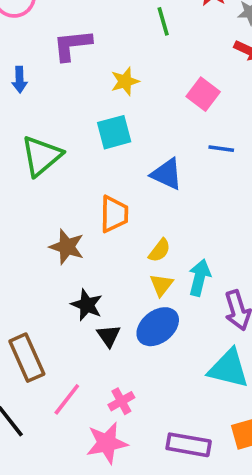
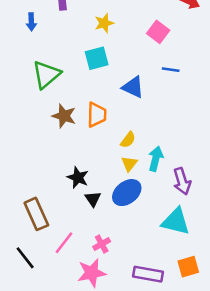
brown star: (67, 247) -> (64, 116), moved

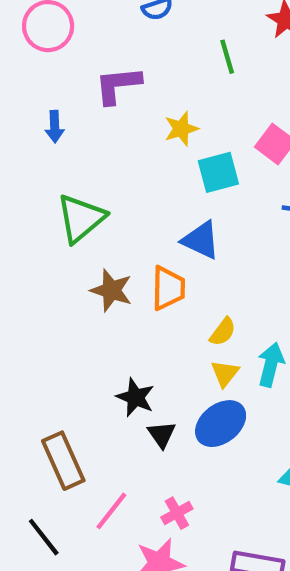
cyan square: (97, 58) -> (218, 172), moved
blue triangle: (133, 87) -> (201, 240), moved

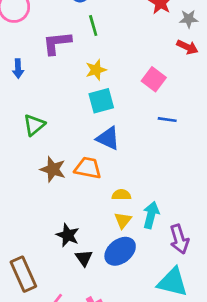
green line: (227, 57) -> (93, 26), moved
cyan square: (218, 172) -> (101, 101), moved
green triangle: (81, 218) -> (34, 125), size x0.7
orange trapezoid: (168, 288) -> (88, 168), turned -80
yellow semicircle: (223, 332) -> (121, 195), turned -126

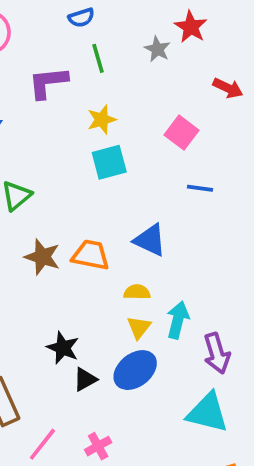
gray star: (189, 19) -> (157, 49), moved, turned 30
blue triangle: (108, 138) -> (150, 240), moved
black triangle: (84, 258) -> (85, 379), turned 36

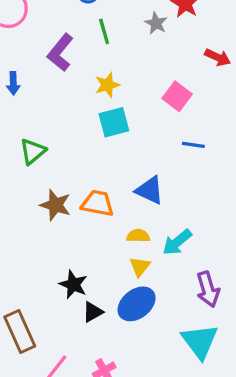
purple L-shape: (48, 83) -> (60, 52), turned -45
cyan arrow: (178, 320) -> (177, 242), moved, turned -144
cyan triangle: (207, 413) -> (200, 341), turned 39

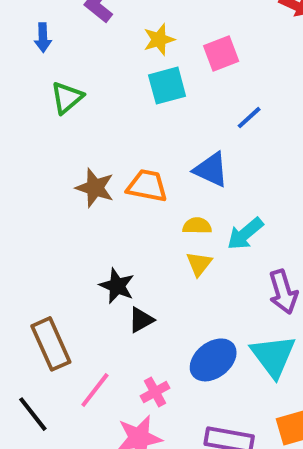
pink square: (177, 96) -> (221, 54), moved, turned 32
blue line: (193, 145) -> (249, 118), moved, turned -50
green triangle: (33, 151) -> (67, 98), moved
blue ellipse: (137, 304) -> (213, 360), moved

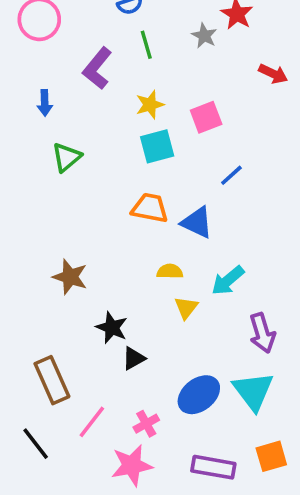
orange trapezoid: (147, 186) -> (150, 208), moved
brown star: (95, 188) -> (70, 277), moved
yellow semicircle: (197, 226) -> (170, 271), moved

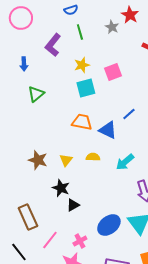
blue line: (231, 175) -> (129, 114), moved
yellow triangle: (186, 308) -> (66, 160), moved

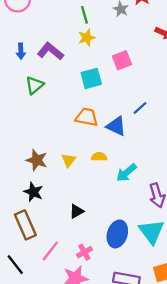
purple L-shape: (53, 45) -> (50, 51), moved, turned 90
yellow star: (82, 65) -> (87, 38), moved
cyan arrow: (125, 162) -> (126, 173), moved
black star: (61, 188) -> (33, 192), moved
blue ellipse: (109, 225) -> (117, 234), turned -35

